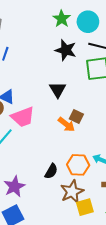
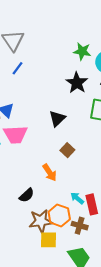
green star: (62, 19) -> (82, 51), turned 30
orange arrow: (66, 124) -> (50, 173), moved
orange hexagon: (78, 165) -> (59, 215), moved

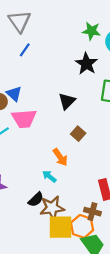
black semicircle: (27, 195) -> (36, 199), moved
cyan arrow: (77, 198) -> (49, 176), moved
orange hexagon: (59, 215) -> (82, 226), moved
yellow square: (48, 240) -> (60, 227), size x1.4

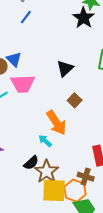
black star: (86, 64) -> (83, 18), moved
orange arrow: (60, 157) -> (56, 123), size x1.4
brown star: (52, 208) -> (47, 171), turned -30

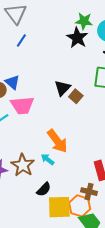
brown square: (75, 100) -> (76, 96), moved
black semicircle: (31, 163) -> (44, 189), moved
brown star: (47, 171) -> (23, 165), moved

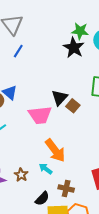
pink trapezoid: (22, 105) -> (40, 115), moved
brown star: (23, 165) -> (21, 175), size x0.6
brown cross: (89, 192) -> (66, 188), moved

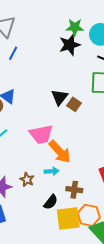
black star: (74, 48) -> (70, 45), turned 30
pink trapezoid: (40, 115) -> (41, 134), moved
cyan arrow: (46, 169) -> (52, 171), turned 144

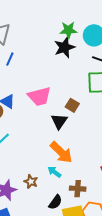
black triangle: (60, 97) -> (59, 121), moved
pink trapezoid: (41, 134) -> (39, 96), moved
cyan arrow: (52, 171) -> (54, 172), turned -136

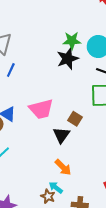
orange arrow: (61, 152) -> (63, 167), size x0.7
brown star: (31, 182) -> (48, 196), moved

